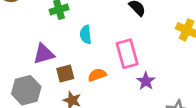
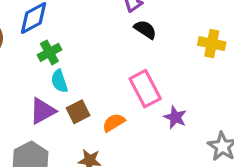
cyan semicircle: (86, 35) -> (59, 81), moved
brown square: (65, 73) -> (78, 112), moved

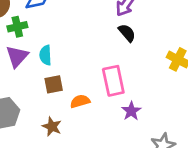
green cross: (49, 52) -> (17, 27), moved
purple triangle: (42, 111) -> (17, 56), moved, turned -35

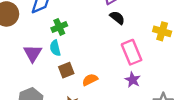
green cross: (17, 27) -> (59, 27), moved
pink rectangle: (113, 81) -> (132, 52), moved

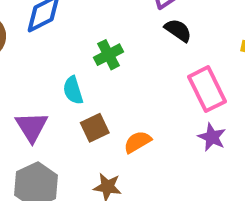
green cross: (59, 27) -> (108, 55), moved
purple triangle: (33, 53) -> (32, 127), moved

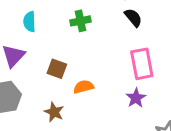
cyan semicircle: (73, 90) -> (29, 22), moved
brown square: (95, 128) -> (57, 69), turned 30

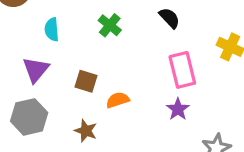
green cross: (80, 21) -> (110, 25), turned -36

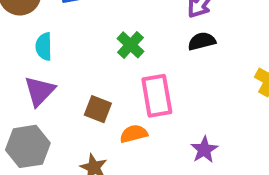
black semicircle: (170, 18) -> (202, 41), turned -65
cyan semicircle: (52, 29) -> (44, 47), moved
pink rectangle: (182, 70) -> (157, 96), moved

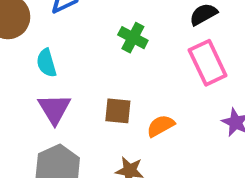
pink rectangle: (157, 96) -> (208, 63), moved

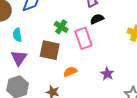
pink rectangle: (208, 63) -> (83, 38), moved
brown square: (118, 111) -> (50, 50), moved, size x1.5

